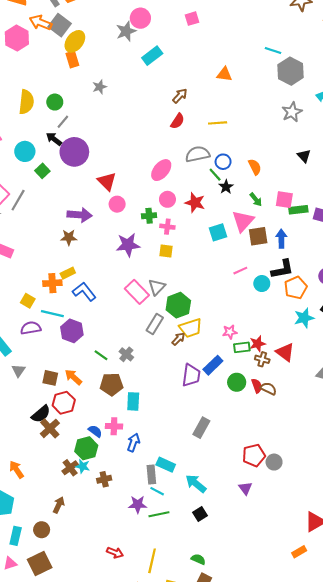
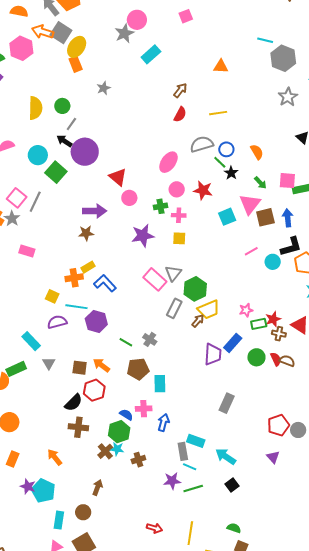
green square: (42, 171) -> (56, 172), size x1.5
brown cross: (50, 428) -> (78, 427), moved, turned -36

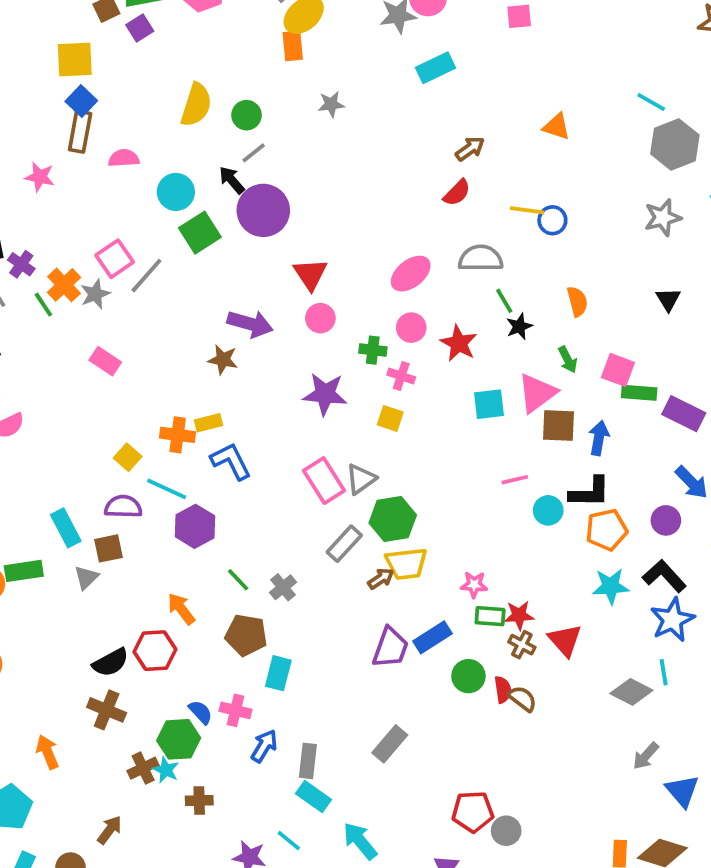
blue circle: (226, 149) -> (552, 220), moved
brown square: (80, 368) -> (108, 548), moved, turned -35
gray rectangle: (183, 451) -> (308, 761), moved

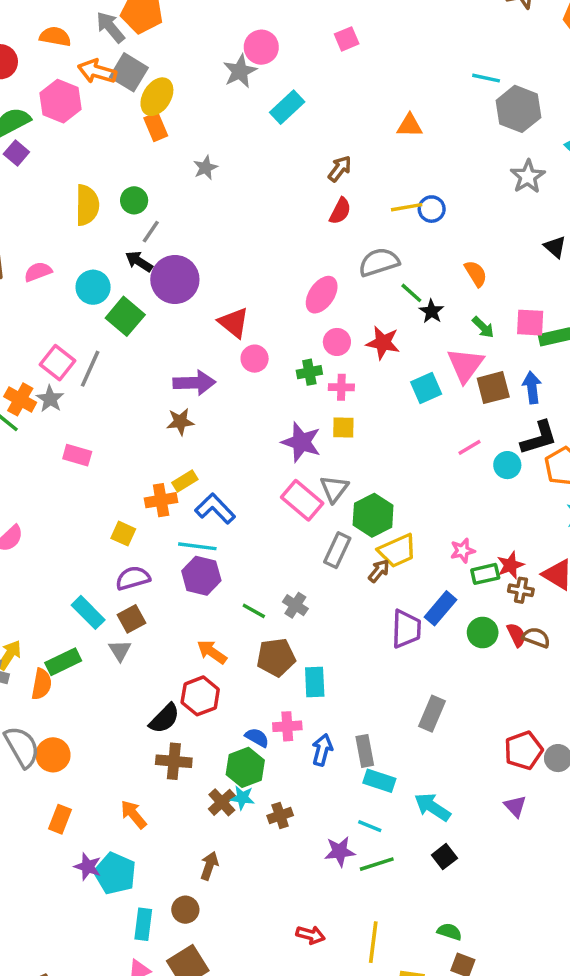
purple star: (325, 394) -> (301, 442), moved, turned 30
cyan line: (167, 489) -> (197, 546), moved

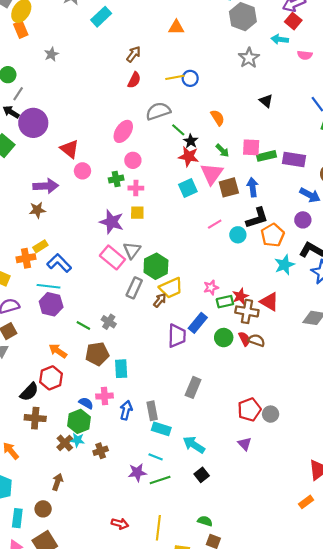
red star: (383, 343) -> (189, 157), moved
brown cross: (521, 590) -> (247, 311), size x1.5

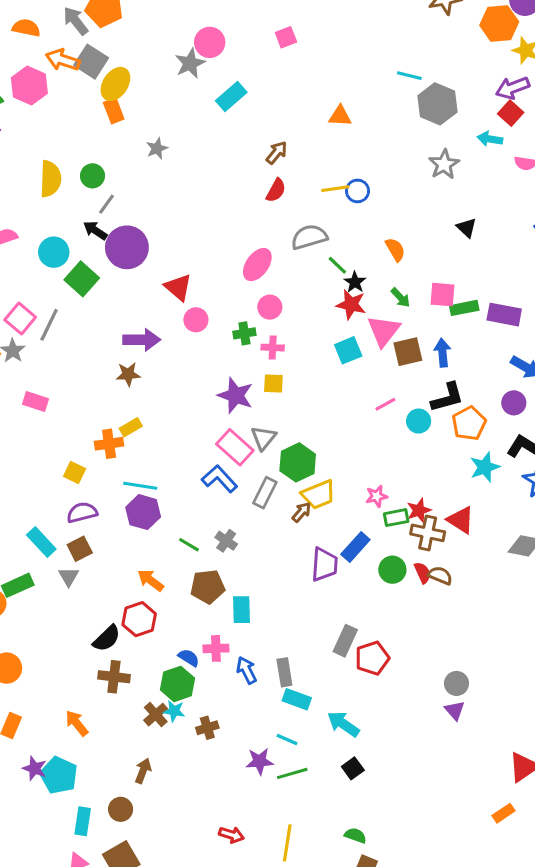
blue L-shape: (59, 263) -> (219, 479), moved
blue arrow: (126, 410) -> (247, 670), turned -42
red pentagon: (249, 410) -> (372, 658), moved
purple triangle: (245, 444) -> (455, 710), moved

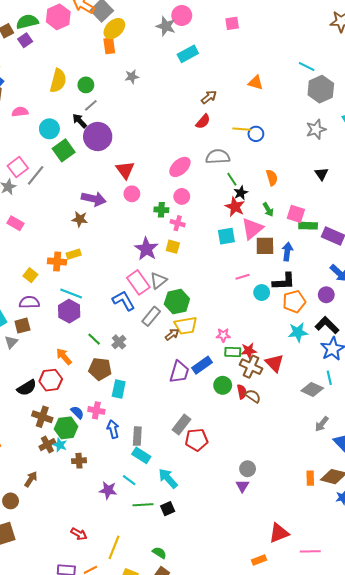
gray star: (190, 63) -> (166, 26), turned 30
brown cross: (114, 677) -> (42, 417), moved
green line: (292, 773) -> (143, 505), moved

